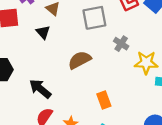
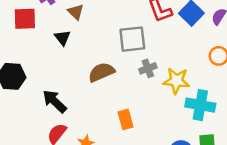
gray square: (94, 18) -> (132, 39), moved
gray cross: (121, 44) -> (148, 68), moved, turned 32

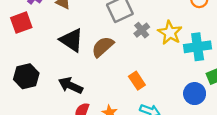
black triangle: (63, 38) -> (71, 40), moved, size x1.6
yellow star: (176, 81) -> (170, 33), turned -30

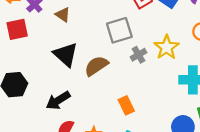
yellow star: (170, 33) -> (167, 47), moved
black arrow: (71, 85) -> (58, 100), turned -65

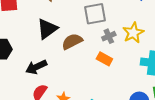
black triangle: (66, 55) -> (47, 29), turned 35
orange rectangle: (126, 105) -> (104, 59), moved, turned -42

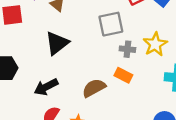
gray cross: (109, 36) -> (127, 49), turned 32
brown semicircle: (72, 41) -> (94, 88), moved

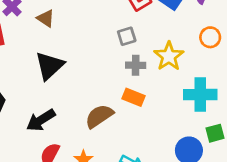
gray square: (111, 24) -> (127, 36), moved, size x0.6

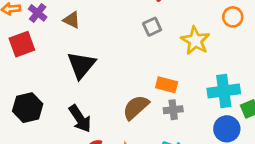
gray cross: (136, 65) -> (173, 110), moved
cyan cross: (200, 95) -> (224, 91), moved
black arrow: (41, 120) -> (80, 119), turned -84

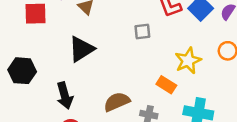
gray square: (152, 27) -> (142, 31), moved
orange rectangle: (167, 85) -> (166, 85), moved

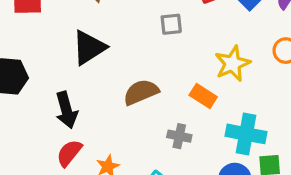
brown semicircle: (117, 102) -> (141, 92), moved

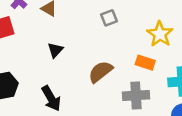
black triangle: (89, 48) -> (55, 50), size x0.6
gray cross: (179, 136) -> (136, 95), size x1.5

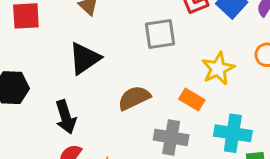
gray square: (109, 18) -> (160, 34), size x1.5
black triangle: (55, 50) -> (85, 58), size x1.6

